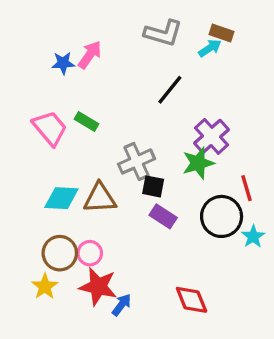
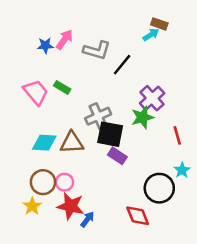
gray L-shape: (163, 33) -> (97, 50), moved
black square: (153, 186) -> (110, 134), size x1.6
black circle: (222, 216) -> (159, 188), moved

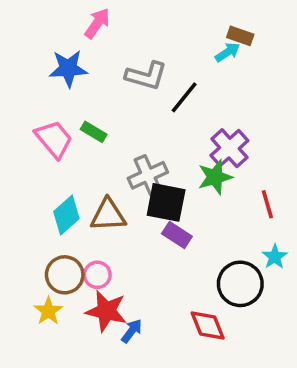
pink arrow: (65, 39) -> (97, 23), moved
blue star: (45, 45) -> (68, 68), size x1.5
cyan diamond: (44, 143) -> (66, 215), turned -45

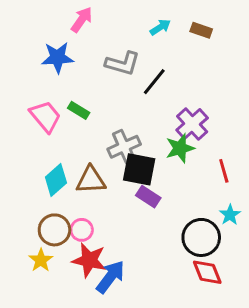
cyan arrow: (228, 52) -> (160, 27), moved
red diamond: (208, 326) -> (207, 272), moved
blue arrow: (132, 331) -> (110, 277), size x1.6

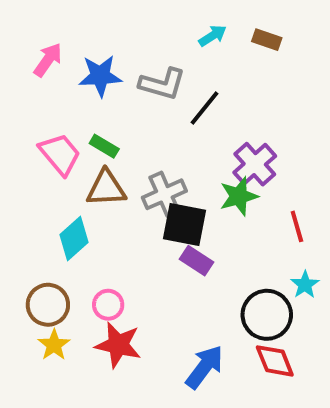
pink arrow: (82, 20) -> (48, 60), moved
blue star: (57, 57) -> (100, 76), moved
brown triangle: (91, 180) -> (106, 188), moved
brown circle: (54, 230) -> (48, 305), moved
blue arrow: (110, 277) -> (205, 367), moved

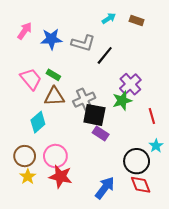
pink circle: (108, 305) -> (55, 156), size x1.5

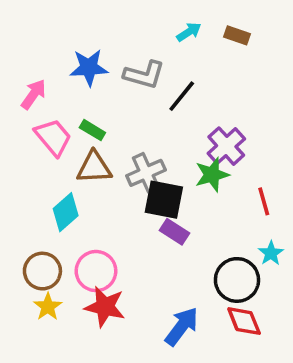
pink arrow: (25, 31) -> (33, 94), moved

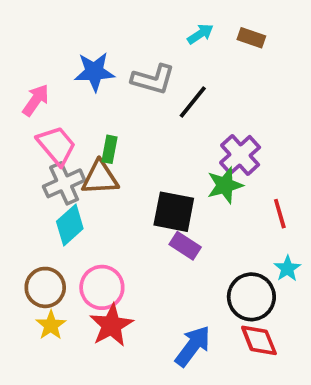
green rectangle: (92, 130) -> (110, 149), moved, turned 70
gray cross: (146, 173) -> (64, 183), moved
red star: (105, 307) -> (111, 325), turned 30

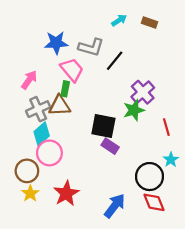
pink arrow: (36, 100) -> (29, 80), moved
pink trapezoid: (57, 146) -> (72, 70), moved
pink circle: (102, 287) -> (49, 153), moved

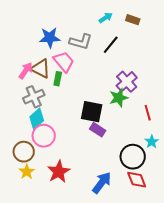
black line: (115, 61) -> (111, 45), moved
brown triangle: (60, 106) -> (41, 69), moved, turned 30

